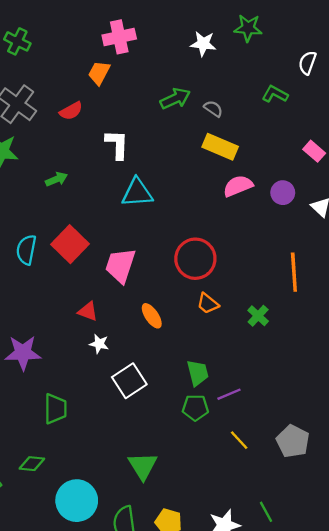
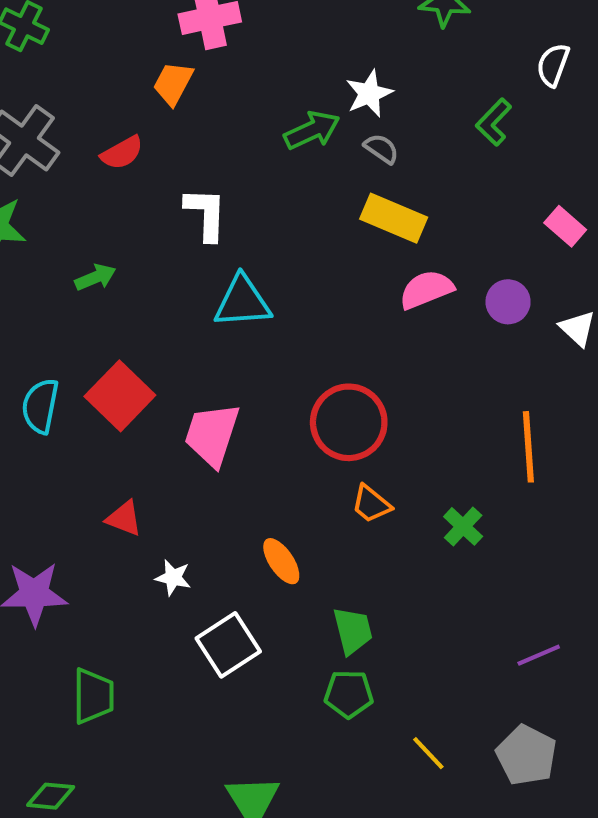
white star: (203, 44) -> (369, 94), moved, turned -30
green L-shape: (275, 94) -> (494, 122), turned -75
red triangle: (88, 311) -> (124, 518), moved
orange ellipse: (152, 316) -> (281, 561), moved
purple line: (229, 394) -> (539, 655), moved

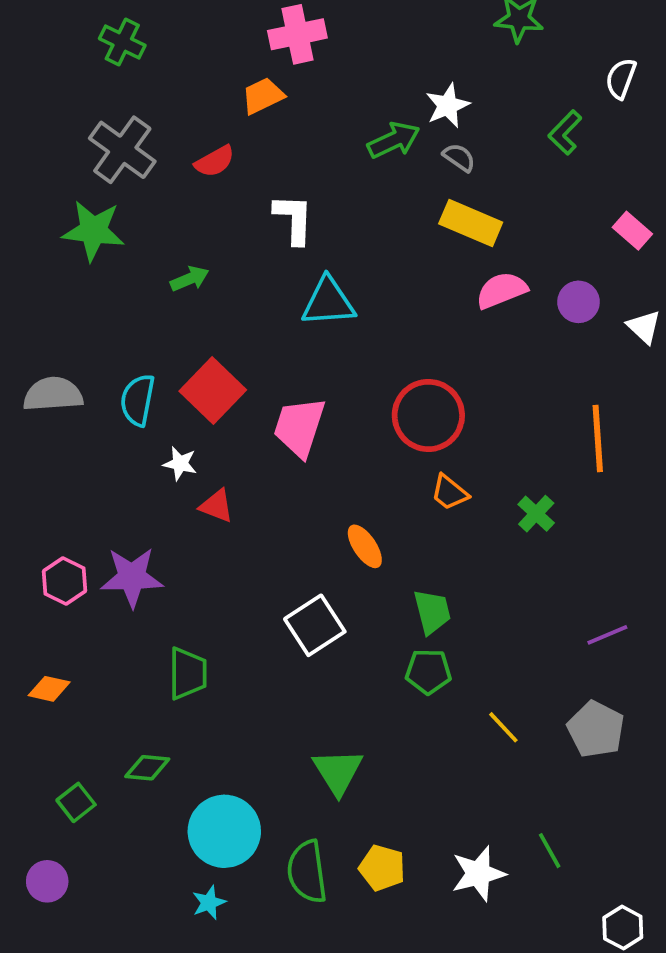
orange trapezoid: (173, 83) -> (263, 96), turned 36
white star: (173, 578) -> (180, 464), moved

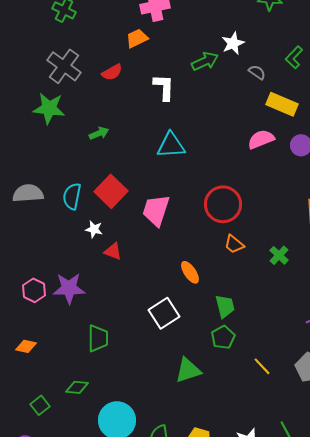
gray semicircle: (459, 157) -> (257, 72), moved
white L-shape: (294, 219) -> (164, 87), moved
yellow rectangle: (471, 223) -> (282, 104), moved
green pentagon: (428, 671) -> (223, 337), turned -30
green triangle: (338, 772) -> (188, 370), moved, turned 44

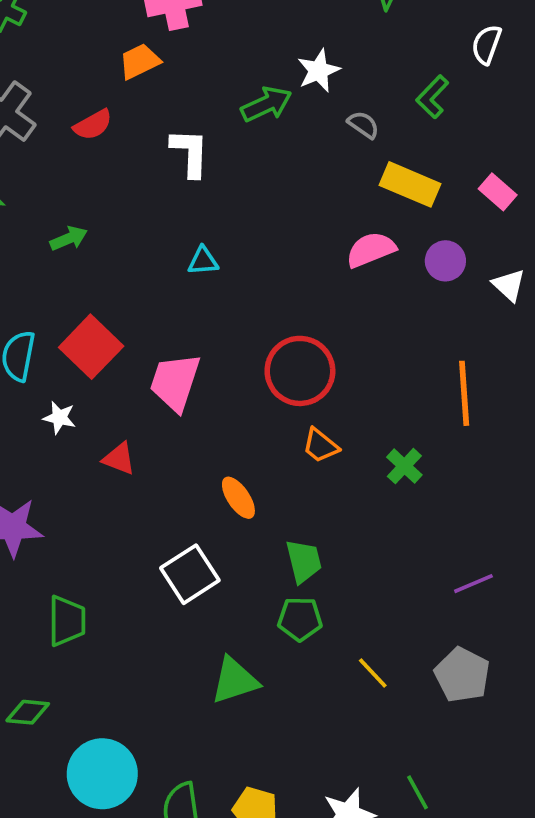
cyan triangle: (171, 145) -> (203, 261), size x0.6
red triangle: (113, 251) -> (119, 459), moved
green pentagon: (223, 337) -> (300, 619), turned 30

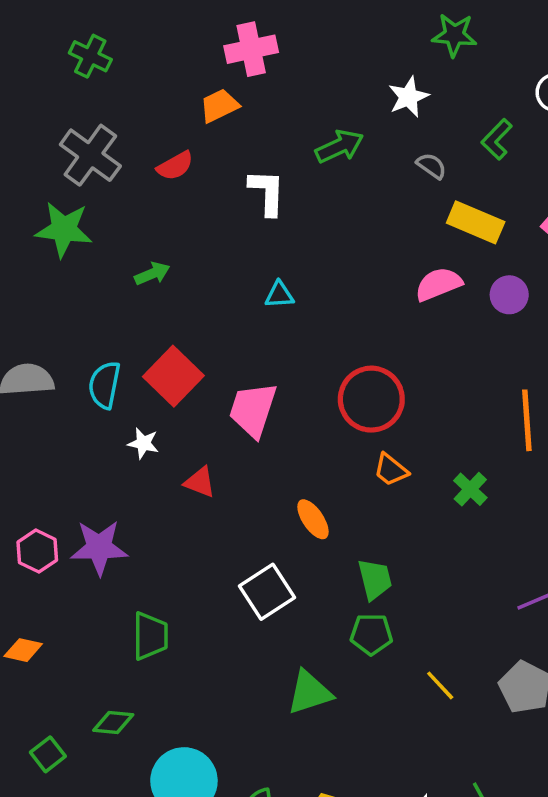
white star: (319, 71) -> (408, 97), moved

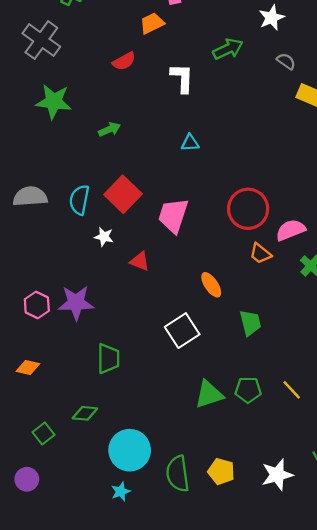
gray cross: (90, 155) -> (41, 40), moved
pink semicircle: (438, 284) -> (291, 230), moved
green pentagon: (371, 634) -> (248, 390), moved

